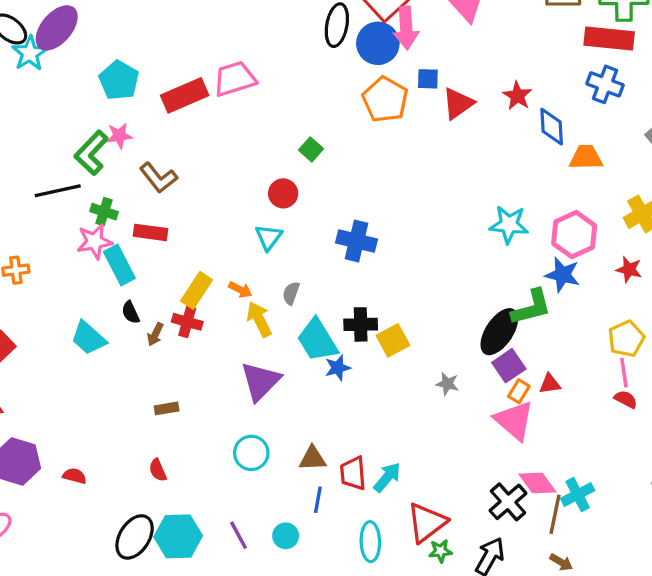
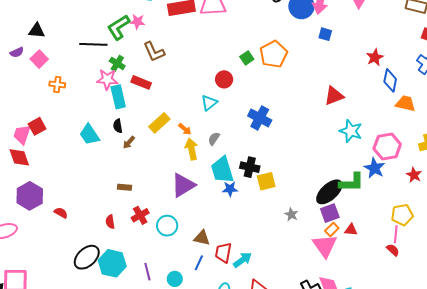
orange pentagon: (385, 100) -> (273, 54), moved
red triangle: (458, 103) -> (334, 96), moved
red cross: (187, 322) -> (140, 215), moved, turned 30

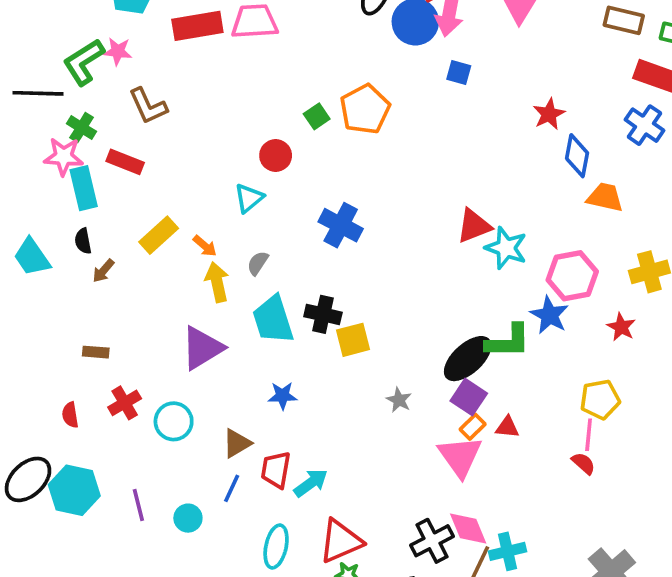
red triangle: (334, 96) -> (474, 226), moved
blue star: (230, 189) -> (283, 396), moved
purple square: (330, 213) -> (469, 397), turned -36
brown triangle: (202, 238) -> (237, 443), turned -42

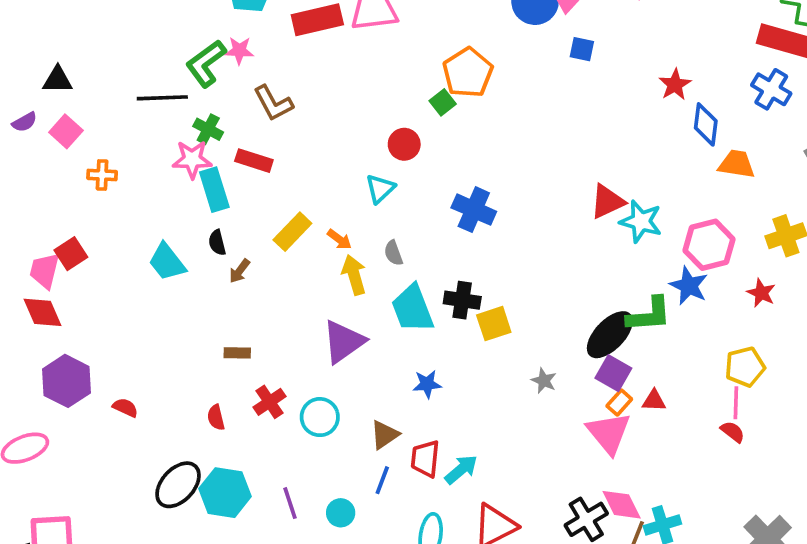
orange pentagon: (365, 109) -> (468, 73), moved
gray semicircle: (258, 263) -> (393, 253), turned -50

